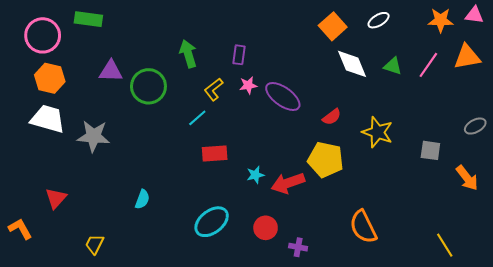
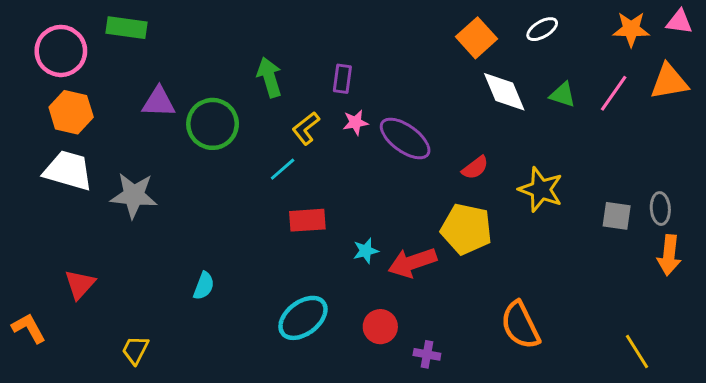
gray ellipse: (475, 126) -> (660, 209), moved, turned -65
orange arrow: (467, 178) -> (669, 255), turned 44

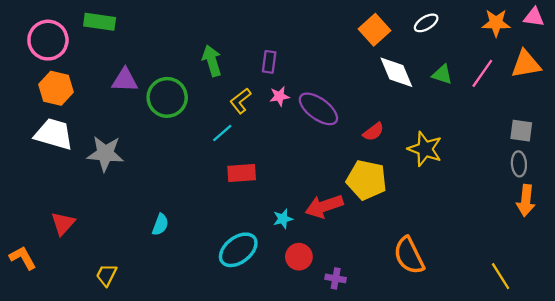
gray square: (617, 216) -> (521, 131), moved
cyan star: (366, 251) -> (283, 219), moved

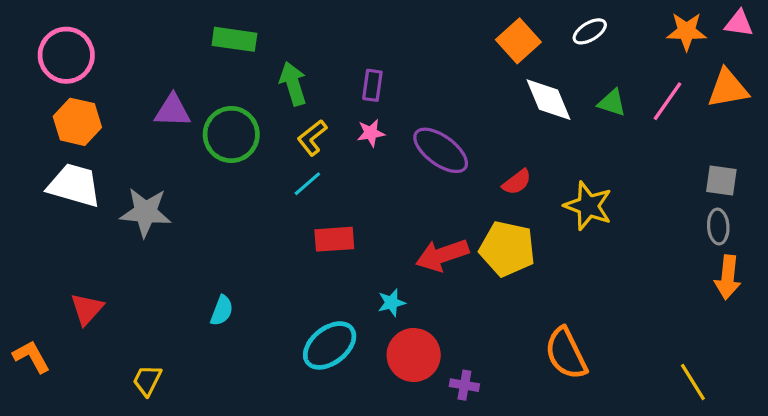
green rectangle: (100, 22) -> (234, 39), moved
pink star: (279, 96) -> (371, 133), moved
yellow L-shape: (240, 101) -> (312, 138), moved
red arrow: (324, 206) -> (442, 255), moved
red circle: (299, 257) -> (414, 355), size x1.4

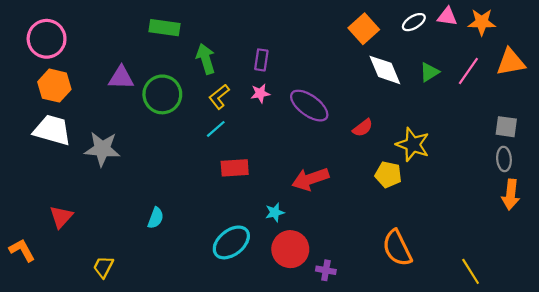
pink triangle: (739, 23) -> (447, 17), moved
green triangle: (612, 103) -> (429, 72), turned -50
yellow pentagon: (507, 249) -> (388, 175), moved, size x0.7
yellow line: (693, 382) -> (471, 271), moved

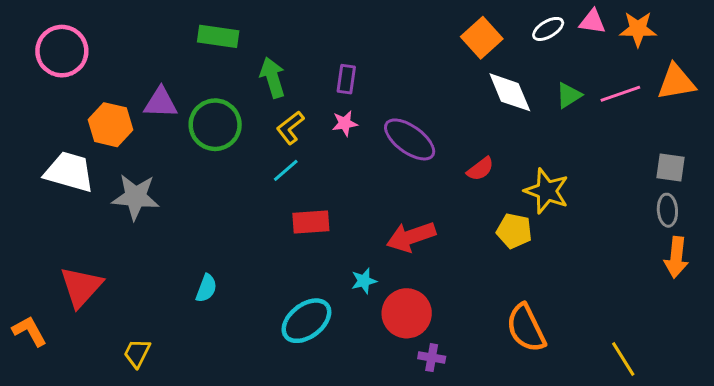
pink line: (468, 71) -> (620, 94), turned 36
orange hexagon: (54, 86) -> (111, 125), moved
red triangle: (61, 217) -> (81, 287), size x1.4
red circle: (290, 249) -> (407, 313), moved

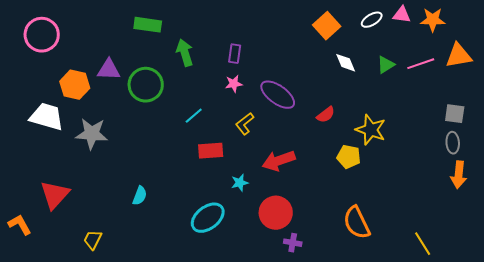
white diamond: (510, 92) -> (346, 63), size x0.7
yellow L-shape: (290, 128) -> (245, 124), moved
cyan star: (364, 281) -> (240, 183), moved

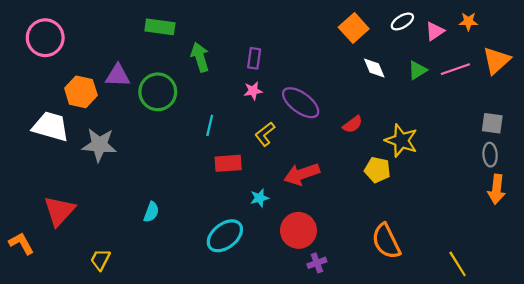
pink triangle: (402, 15) -> (435, 31), moved, turned -42
orange star: (433, 20) -> (468, 21), size x0.7
orange triangle: (459, 56) -> (497, 60), turned -32
cyan line: (194, 116) -> (210, 125), turned -36
purple cross: (293, 243) -> (317, 263), turned -30

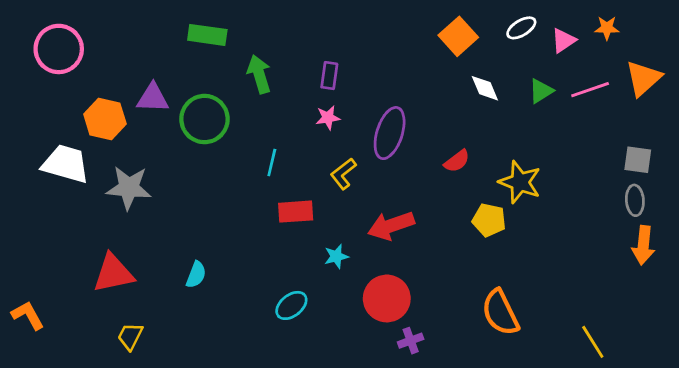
purple ellipse: (301, 103) -> (390, 133), turned 72
red triangle: (59, 211) -> (113, 273), moved, turned 36
cyan ellipse: (225, 236) -> (291, 305), size x0.7

